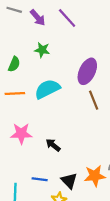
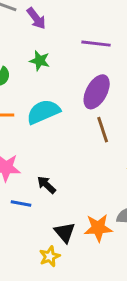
purple line: (67, 18) -> (96, 44), moved, turned -45
blue line: (40, 179) -> (21, 204), moved

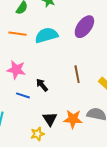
brown line: (103, 130) -> (77, 74), moved

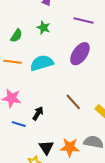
brown line: (77, 74) -> (73, 102), turned -30
black arrow: (42, 85) -> (38, 113), turned 72

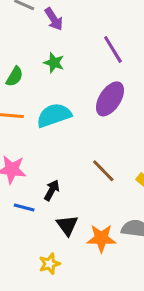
purple line: (84, 21) -> (113, 49), turned 48
black triangle: (46, 148) -> (67, 225), moved

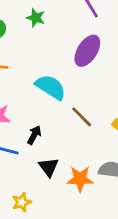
cyan semicircle: (54, 115) -> (51, 87), moved, turned 52
yellow star: (50, 264) -> (22, 202), moved

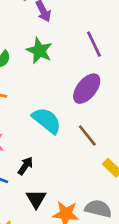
green star: (36, 18) -> (39, 51), size x1.4
brown line: (82, 117) -> (87, 136), moved

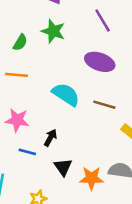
purple ellipse: (87, 89) -> (100, 62), turned 76
brown line: (87, 136) -> (104, 105), turned -30

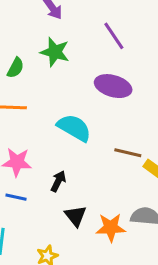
brown line: (104, 105) -> (128, 153), moved
blue line: (27, 152) -> (16, 197), moved

